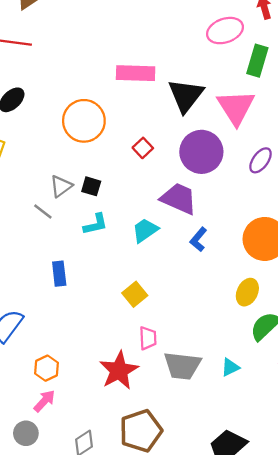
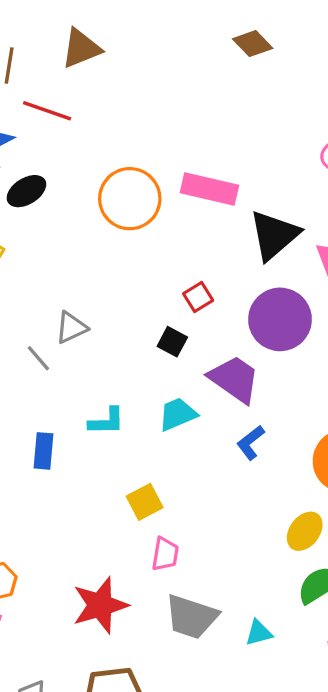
orange circle: (84, 121) -> (130, 199), moved
black square: (91, 186) -> (172, 342), moved
cyan L-shape: (95, 224) -> (107, 421), moved
pink trapezoid: (148, 338) -> (165, 554), moved

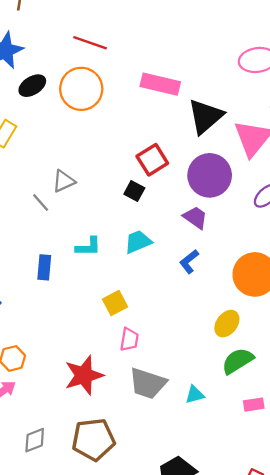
red line: (47, 111) -> (90, 43), moved
orange circle: (130, 199) -> (81, 89), moved
red square: (198, 297) -> (152, 160), size x1.5
purple trapezoid: (234, 379) -> (195, 218), moved, size x0.7

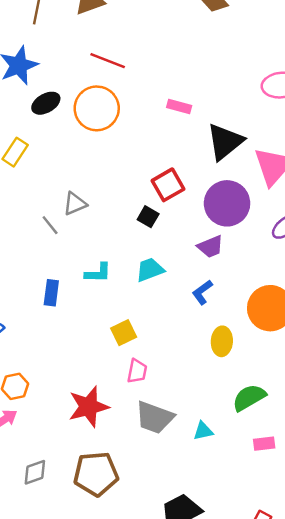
pink rectangle: (160, 84) -> (179, 107), size x0.6
purple trapezoid: (195, 218) -> (210, 247), turned 120
yellow ellipse: (227, 324) -> (222, 341), moved, turned -36

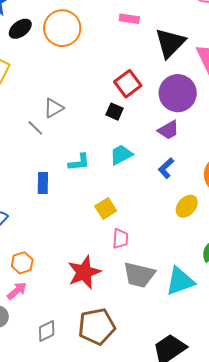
yellow ellipse: (222, 341) -> (187, 206), turned 45
cyan triangle: (203, 431) -> (180, 281), size x1.8

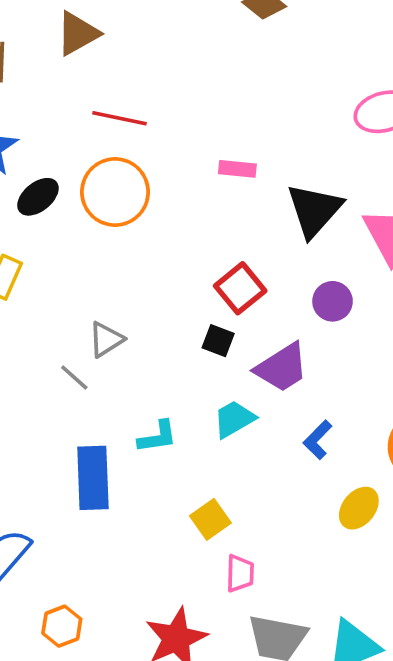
purple circle: (178, 93) -> (333, 301), size x0.6
purple trapezoid: (168, 130) -> (282, 368), moved, size x1.4
blue rectangle: (43, 183) -> (93, 478), size x1.6

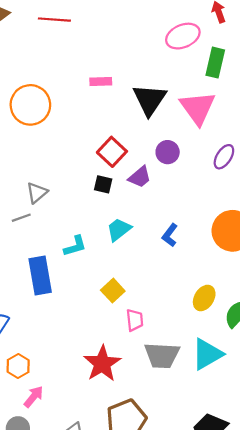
red line: (120, 118) -> (54, 20), moved
purple trapezoid: (282, 368) -> (140, 177), moved, size x0.7
gray line: (74, 377) -> (21, 218), turned -54
yellow ellipse: (359, 508) -> (204, 298), moved
orange hexagon: (62, 626) -> (18, 366), moved

